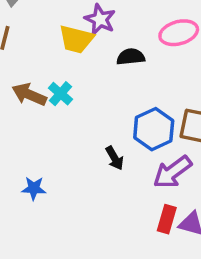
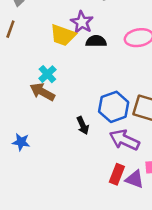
black semicircle: (131, 57) -> (96, 41), moved
brown arrow: (29, 95) -> (42, 92), moved
purple arrow: (172, 172) -> (124, 140), turned 56

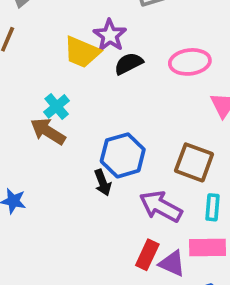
black semicircle: (96, 41) -> (129, 64), turned -30
blue hexagon: (114, 107) -> (123, 155), moved

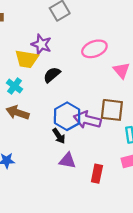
black semicircle: (129, 64) -> (52, 75), moved
cyan cross: (57, 106) -> (15, 86), moved
purple arrow: (161, 206) -> (87, 120), moved
purple triangle: (172, 263) -> (67, 161), moved

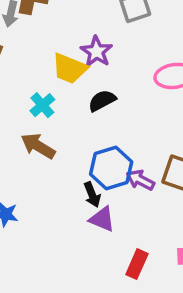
purple arrow: (87, 120) -> (140, 180), size x0.7
purple triangle: (67, 161) -> (102, 219), moved

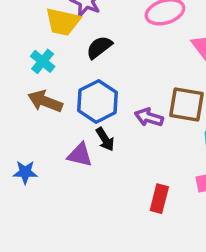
blue hexagon: (111, 168) -> (97, 101), moved
purple triangle: (102, 219) -> (80, 155), moved

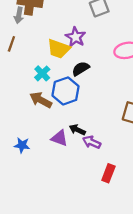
blue hexagon: (97, 101) -> (66, 91), moved
purple arrow: (149, 117) -> (92, 142), moved
black arrow: (105, 139) -> (77, 130), turned 140

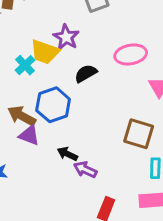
black semicircle: (81, 69) -> (86, 73), moved
cyan cross: (42, 73) -> (25, 65), moved
purple triangle: (59, 138) -> (29, 135), moved

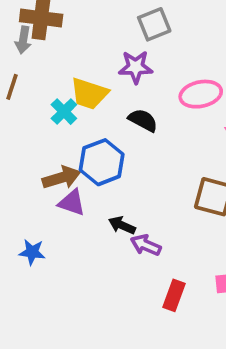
purple star: (66, 37) -> (136, 67), moved, turned -30
black semicircle: (86, 73) -> (143, 120), turned 60
brown arrow: (22, 116) -> (61, 178), turned 136

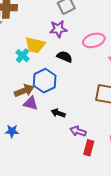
purple arrow: (146, 245) -> (78, 131), moved

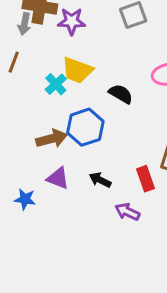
purple star: (58, 29) -> (72, 21), moved
purple triangle: (31, 103) -> (58, 178), moved
red rectangle: (89, 148) -> (146, 179), moved, turned -42

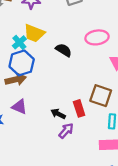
blue hexagon: (85, 127) -> (22, 63), moved
black arrow: (100, 180) -> (58, 114), moved
purple arrow: (127, 212) -> (66, 131), turned 105

